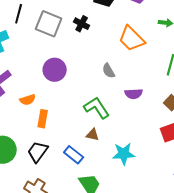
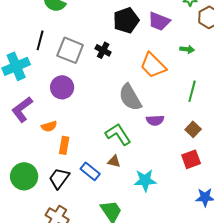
purple circle: (55, 70) -> (62, 87), moved
gray semicircle: (109, 71) -> (130, 97), size x1.8
blue rectangle: (74, 155) -> (90, 171), moved

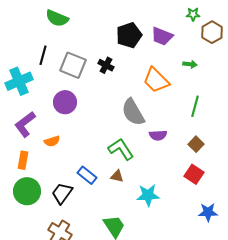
orange rectangle: (64, 145) -> (23, 160), moved
red square: (191, 159) -> (194, 174), turned -36
blue rectangle: (90, 171) -> (87, 175), moved

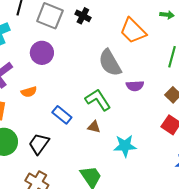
blue rectangle: (87, 175) -> (62, 115), moved

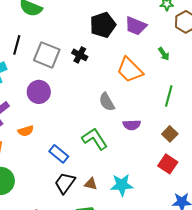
green arrow: (167, 15) -> (164, 54), turned 48
gray semicircle: (110, 63) -> (107, 102), size x0.7
brown triangle: (94, 127) -> (91, 184), moved
black trapezoid: (39, 144) -> (65, 183), moved

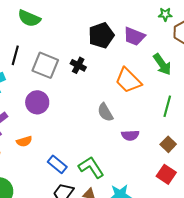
green arrow: (164, 54) -> (162, 64), size x1.6
green L-shape: (95, 139) -> (91, 167), moved

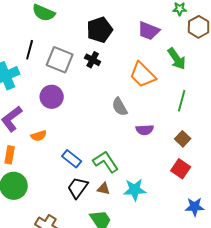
black pentagon: (101, 35) -> (100, 30), moved

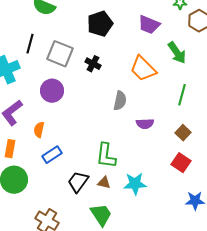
black cross: (93, 60) -> (93, 64), moved
gray semicircle: (120, 107) -> (120, 101), turned -138
orange semicircle: (39, 136) -> (39, 130), turned 119
blue rectangle: (72, 159) -> (52, 155), moved, turned -72
green L-shape: (106, 162) -> (106, 156), turned -140

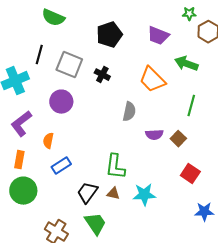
green arrow: (177, 53) -> (186, 64), turned 145
brown square: (183, 133) -> (178, 139), moved
green trapezoid: (101, 215) -> (95, 224), moved

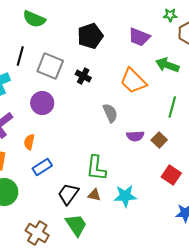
gray semicircle: (129, 112) -> (110, 113), turned -36

